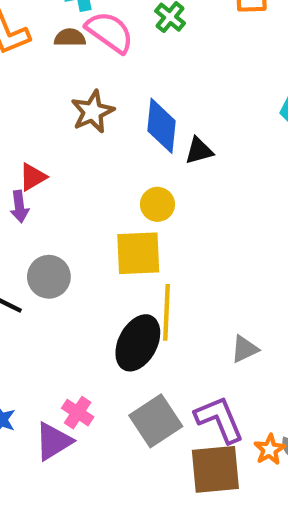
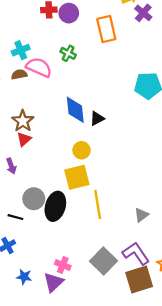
brown star: (93, 112) -> (23, 121), moved
red triangle: (33, 177) -> (24, 139), moved
black ellipse: (138, 343) -> (55, 206), moved

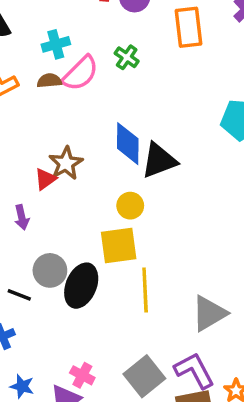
pink semicircle: (39, 67) -> (80, 73), turned 105
black triangle: (97, 118) -> (159, 160), size x1.6
brown star: (23, 121) -> (66, 163), moved
gray triangle: (141, 215) -> (209, 313), size x1.6

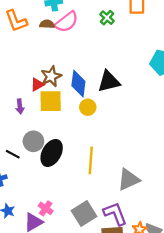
green cross: (127, 57) -> (107, 18), moved
blue diamond: (128, 144) -> (78, 84), moved
yellow square: (119, 245) -> (51, 101), moved

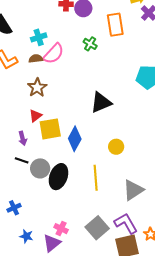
brown star: (51, 76) -> (37, 88), moved
blue diamond: (78, 84) -> (75, 139), moved, turned 30
yellow circle: (88, 107) -> (116, 147), moved
black line: (13, 154) -> (22, 160), moved

